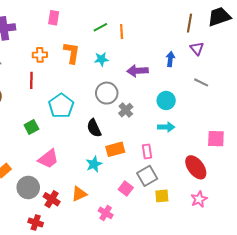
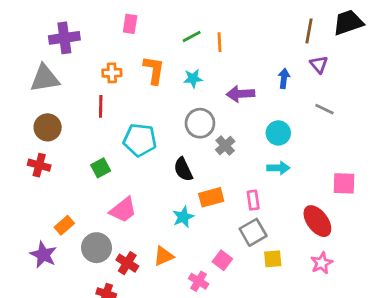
cyan pentagon: (61, 106) -> (140, 140), turned -30
pink square: (126, 189) -> (222, 260), moved

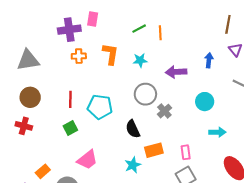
purple cross: (64, 38) -> (69, 30), moved
red line: (101, 106) -> (70, 99), moved
cyan arrow: (278, 168) -> (217, 132), moved

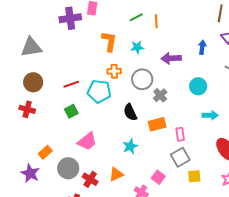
orange cross: (79, 56) -> (114, 71), moved
red line: (70, 99) -> (71, 84), turned 70
orange rectangle: (154, 150) -> (157, 124), moved

